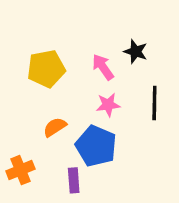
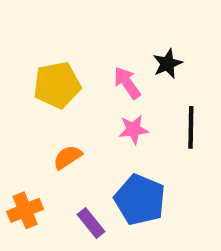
black star: (136, 52) -> (167, 64), turned 30
blue pentagon: (96, 146) -> (140, 200), moved
purple rectangle: (74, 180) -> (91, 223), turned -35

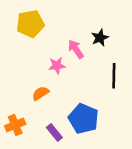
yellow pentagon: (57, 85) -> (30, 24), moved
pink star: (133, 130) -> (57, 66), moved

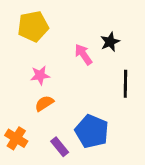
pink star: (57, 66) -> (40, 75), moved
orange cross: (15, 125) -> (16, 138), turned -36

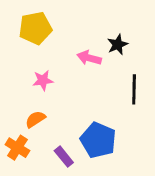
pink arrow: (83, 54) -> (89, 58), turned -40
orange semicircle: (44, 103) -> (35, 119), moved

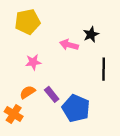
purple rectangle: (64, 157) -> (52, 94), moved

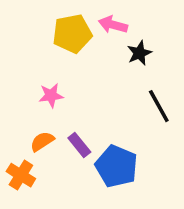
yellow pentagon: (27, 22) -> (72, 34), moved
pink arrow: (69, 45) -> (113, 25), moved
black line: (104, 69) -> (159, 106), turned -30

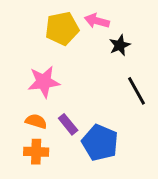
pink star: (51, 95) -> (44, 82), size x1.5
orange semicircle: (42, 141) -> (36, 121), turned 50
orange cross: (21, 175) -> (36, 152), moved, turned -30

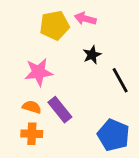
black star: (120, 45) -> (92, 55), moved
purple rectangle: (68, 124) -> (60, 110), size x1.4
blue pentagon: (100, 143) -> (113, 135), moved

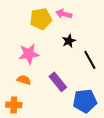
purple rectangle: (60, 110) -> (58, 82), moved
orange cross: (32, 134) -> (14, 105), moved
blue pentagon: (113, 135) -> (85, 101), turned -30

